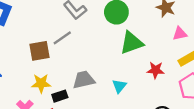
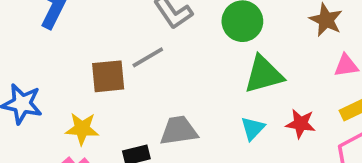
yellow star: (41, 83) -> (82, 129), moved
cyan triangle: (119, 86) -> (253, 128), moved

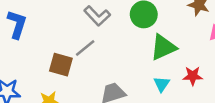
brown square: (108, 76) -> (61, 65), turned 30

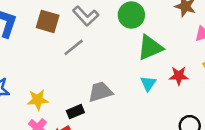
brown square: (61, 65) -> (48, 21), moved

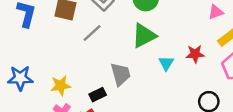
green triangle: (150, 47) -> (144, 36), moved
gray trapezoid: (100, 92) -> (121, 74), turned 95

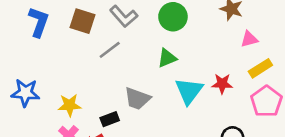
green triangle: (144, 36) -> (167, 58), size x0.7
cyan triangle: (166, 63) -> (189, 91), size x1.6
gray trapezoid: (121, 74) -> (137, 99), turned 120

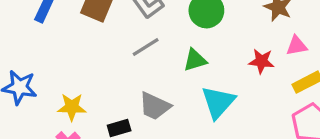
gray line: (110, 50) -> (146, 47), moved
red star: (222, 84) -> (261, 61), moved

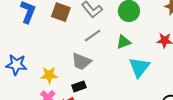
gray trapezoid: (155, 106) -> (81, 61), moved

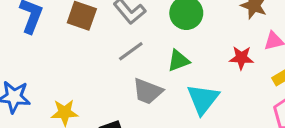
gray trapezoid: (81, 61) -> (148, 91), moved

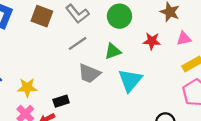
red star: (241, 58) -> (152, 41), moved

